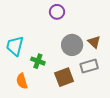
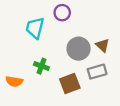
cyan trapezoid: (15, 46) -> (35, 28), moved
orange semicircle: (22, 81) -> (14, 81), moved, turned -63

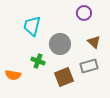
purple circle: (62, 13) -> (84, 13), moved
gray circle: (79, 49) -> (60, 44), moved

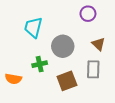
green cross: (38, 61) -> (40, 64), turned -32
gray rectangle: (89, 66) -> (93, 69), turned -72

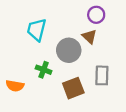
brown triangle: (98, 44) -> (89, 37), moved
green cross: (40, 64) -> (44, 70), turned 32

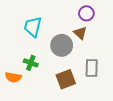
green cross: (44, 70) -> (31, 63), moved

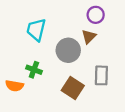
brown triangle: (80, 33) -> (89, 37), turned 32
brown square: (66, 79) -> (73, 88), turned -36

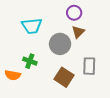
purple circle: (96, 15) -> (74, 13), moved
cyan trapezoid: (36, 30) -> (32, 26), turned -110

